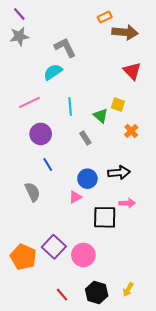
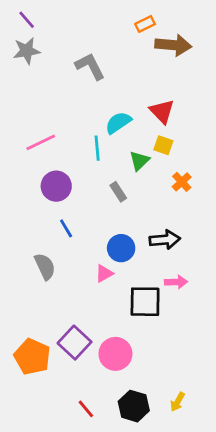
red triangle: (132, 71) -> (162, 111), moved
cyan semicircle: (53, 72) -> (118, 123), moved
green triangle: (101, 116) -> (139, 161), turned 35

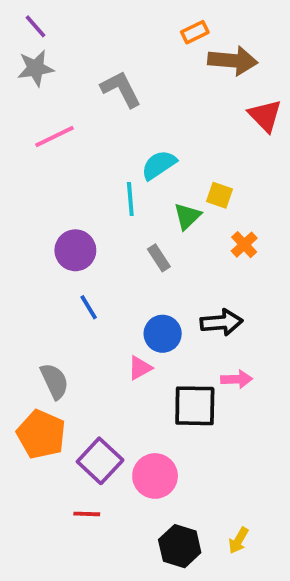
red triangle: (162, 111) -> (265, 116), moved
pink line: (41, 142) -> (54, 136), moved
gray semicircle: (45, 266) -> (54, 381), moved
orange pentagon: (32, 357) -> (41, 434), moved
red line: (86, 409) -> (87, 514), moved, turned -48

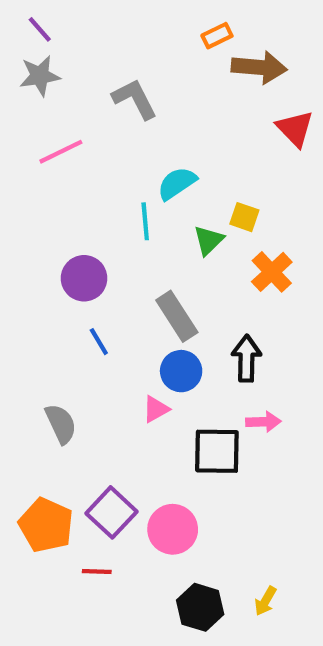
orange cross: (244, 245) -> (272, 272), size x1.4
gray rectangle: (159, 258) -> (177, 316), moved, size x1.6
black arrow: (221, 322) -> (246, 358), turned -84
orange pentagon: (41, 434) -> (46, 525), moved

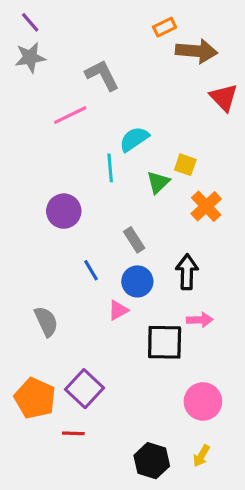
pink line: (61, 152) -> (70, 115), moved
gray rectangle: (177, 316) -> (134, 240), size x0.7
blue line: (99, 342) -> (91, 270), moved
pink circle: (173, 529) -> (203, 401), moved

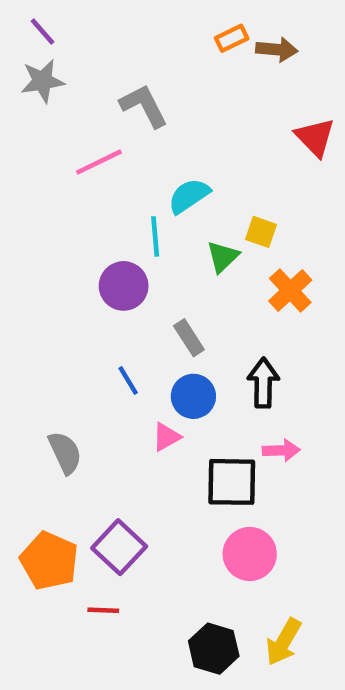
brown arrow: (197, 51) -> (277, 49), moved, size x0.7
purple circle: (64, 211) -> (124, 286), moved
pink circle: (203, 401) -> (250, 554), moved
yellow arrow: (201, 456) -> (283, 642), size x1.5

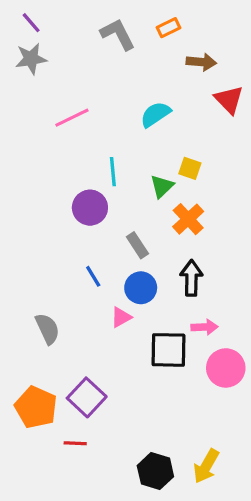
brown arrow: (277, 49) -> (201, 62), moved
gray L-shape: (144, 106) -> (118, 34), moved
cyan semicircle: (189, 196) -> (155, 114), moved
orange cross: (290, 290) -> (188, 219), moved
pink circle: (250, 554) -> (226, 368), moved

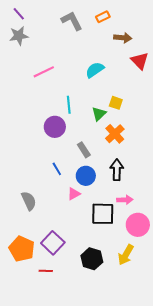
yellow arrow: (206, 466) -> (126, 255), moved
black hexagon: (155, 471) -> (92, 259), moved

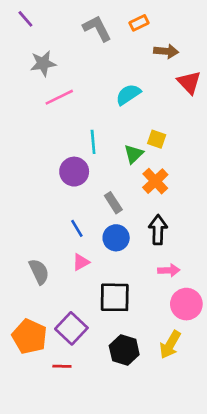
gray star: (19, 36) -> (43, 63), moved
pink triangle: (74, 194) -> (81, 262), moved
black square: (103, 214) -> (115, 297), moved

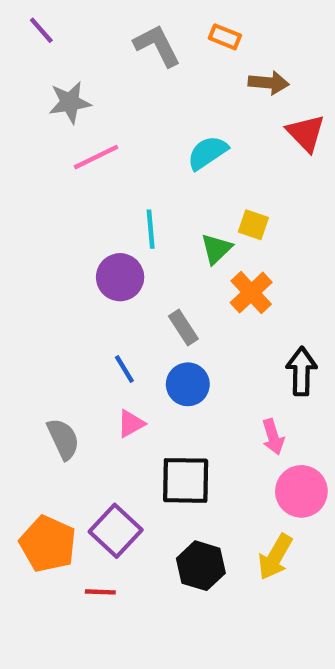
orange rectangle: (139, 23) -> (225, 37), turned 48
black arrow: (158, 230) -> (301, 371), moved
pink arrow: (169, 270) -> (273, 437), turned 75

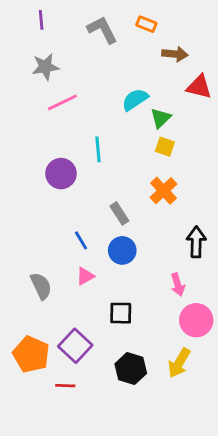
purple line: (41, 30) -> (41, 20), moved, turned 36
red triangle: (306, 133) -> (199, 87), turned -32
green triangle: (216, 249) -> (161, 118), moved
purple circle: (120, 277) -> (61, 174), moved
black square: (186, 480) -> (121, 313), size x0.7

